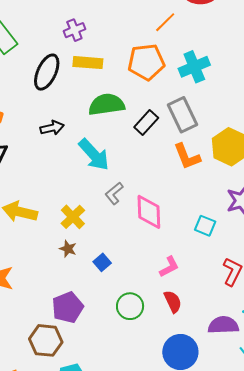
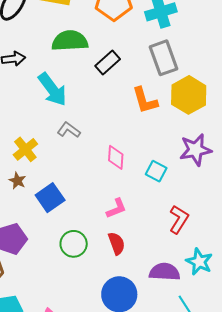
gray rectangle: (182, 115) -> (163, 58), moved
gray L-shape: (114, 193) -> (69, 130), turned 70
pink diamond: (149, 212) -> (116, 157), moved, size x0.7
blue square: (102, 262) -> (50, 198), size x1.6

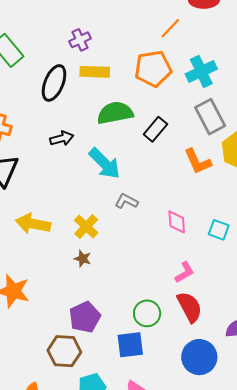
blue square: (50, 198) -> (130, 345), moved, turned 36
red semicircle: (117, 243) -> (190, 307), size x1.4

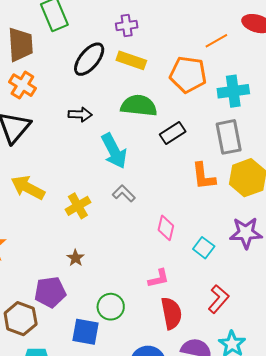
brown star: (83, 259) -> (75, 258), moved
red semicircle: (190, 307) -> (171, 313), moved

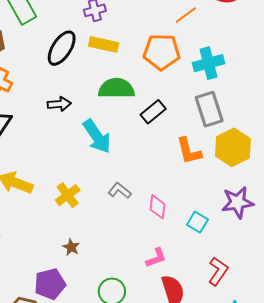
gray L-shape: (124, 193) -> (120, 191), moved

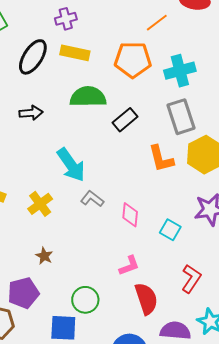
cyan arrow: (97, 136) -> (71, 165), moved

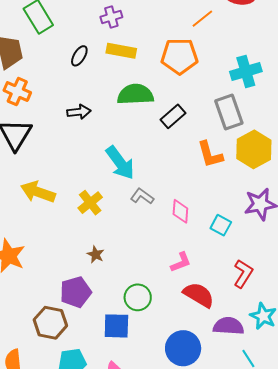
black ellipse: (33, 57) -> (79, 56), size x0.6
cyan cross: (180, 71) -> (246, 71), moved
red semicircle: (146, 299) -> (199, 295), turned -40

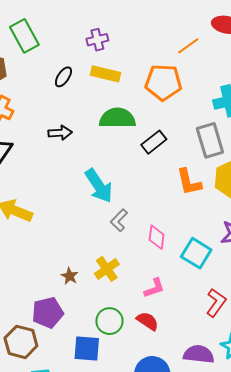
gray L-shape: (142, 196) -> (119, 220), turned -85
yellow cross: (90, 203) -> (107, 269), moved
cyan square: (221, 225) -> (196, 253), size x1.4
red semicircle: (199, 295) -> (148, 321), moved, size x0.7

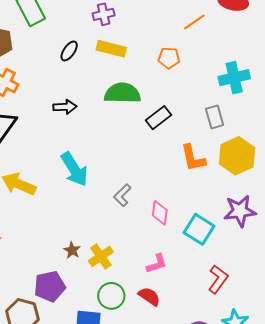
orange pentagon: (163, 82) -> (169, 58), size x0.6
gray rectangle: (210, 140) -> (215, 117), size x0.7
cyan arrow: (99, 186) -> (74, 169), moved
yellow cross: (107, 269) -> (101, 256), moved

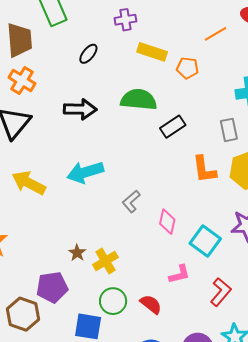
yellow rectangle: (111, 49) -> (152, 52), moved
black arrow: (65, 107) -> (80, 109), size x1.4
cyan arrow: (74, 169) -> (85, 172), turned 102
pink L-shape: (157, 264) -> (179, 274), moved

